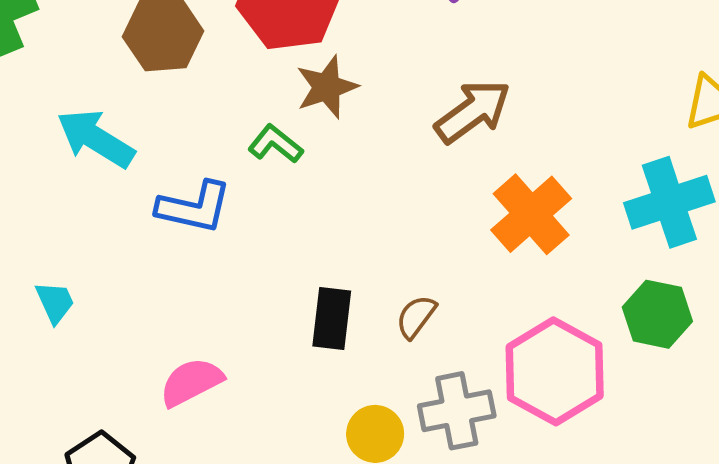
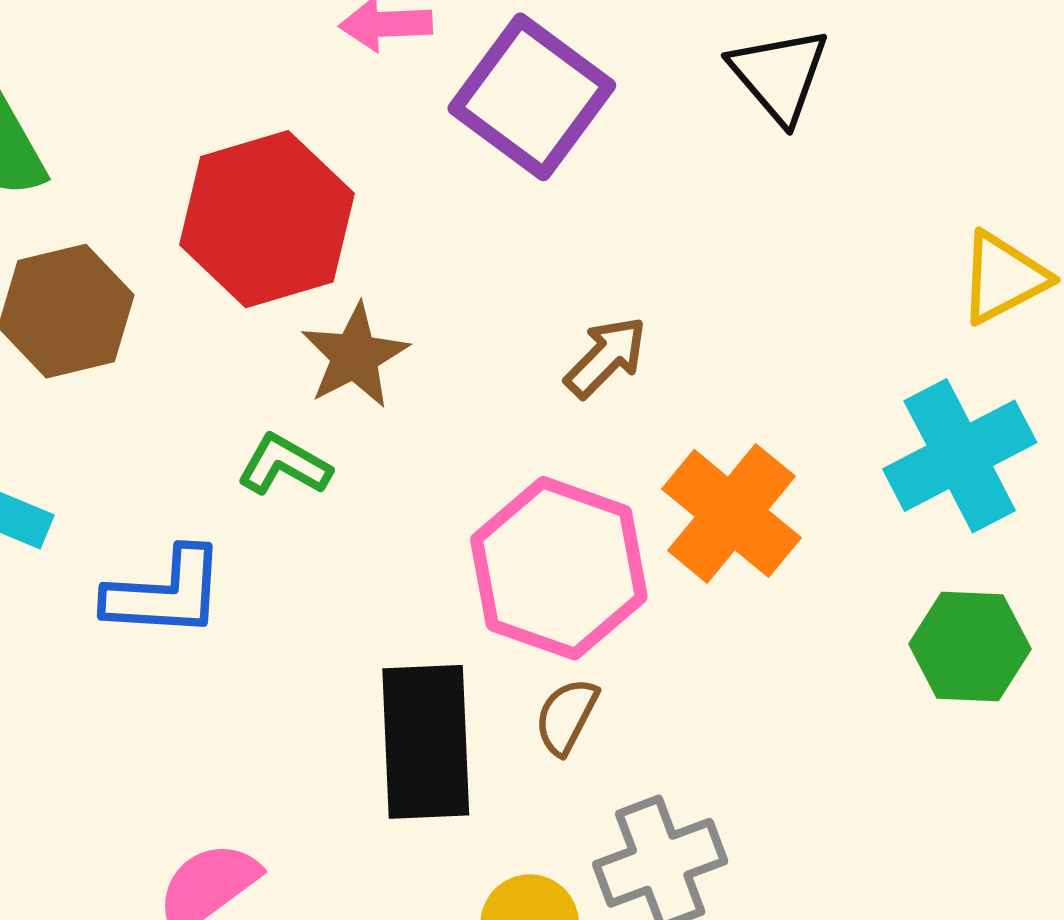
brown arrow: (473, 111) -> (606, 357), size x0.7
black rectangle: (332, 318) -> (426, 742), size x1.5
pink hexagon: (555, 371) -> (559, 568), moved

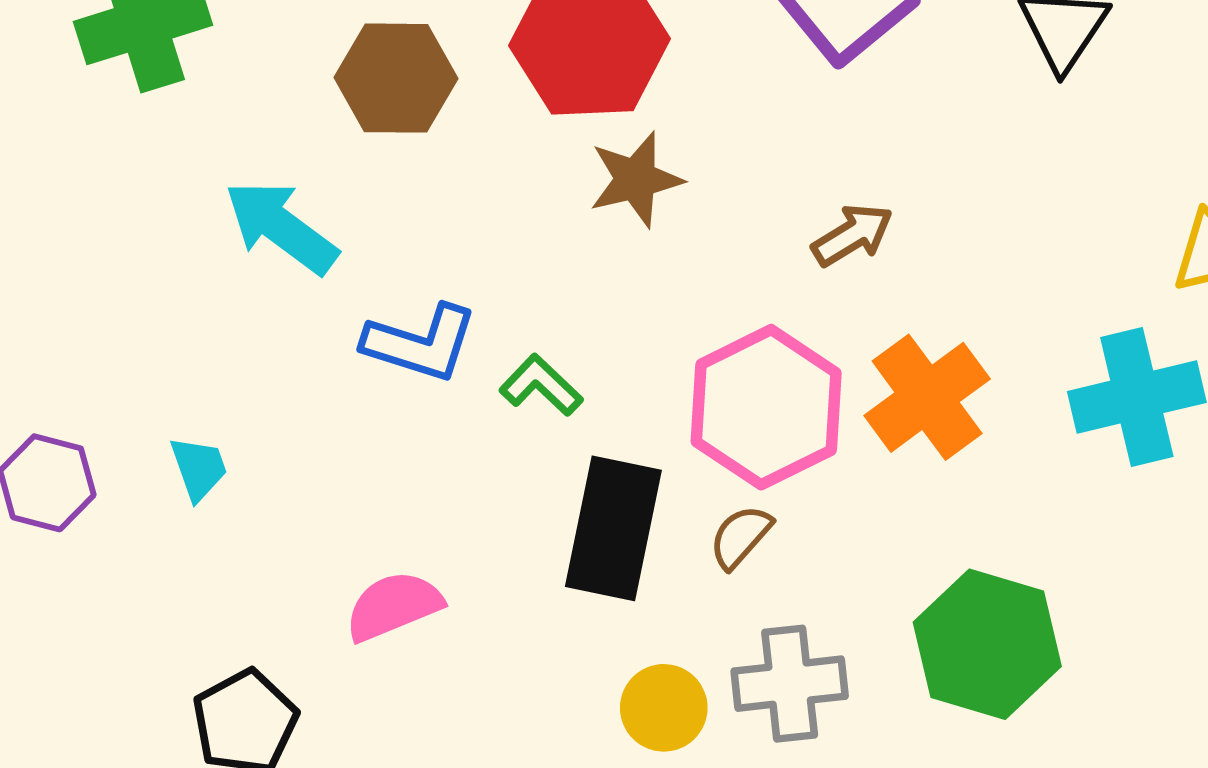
green L-shape: (284, 465) -> (541, 385), moved
green hexagon: (970, 647) -> (987, 644), moved, size x1.4

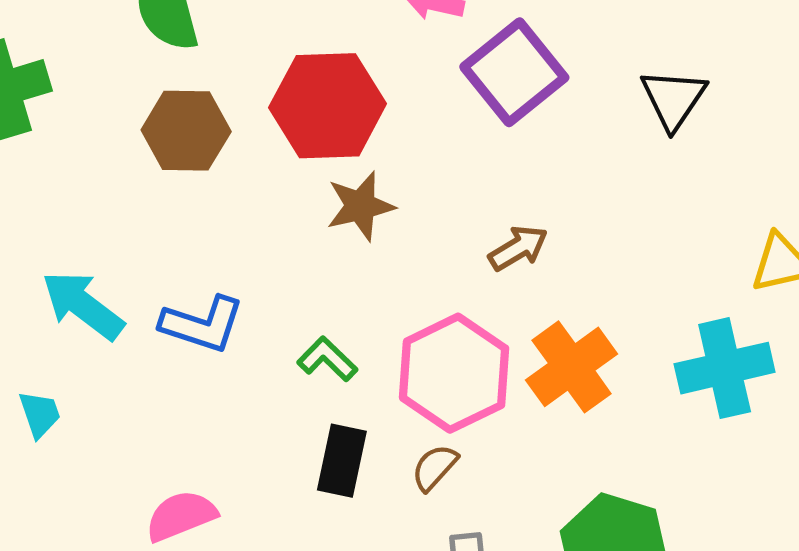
cyan arrow: (281, 227) -> (83, 305), moved
green L-shape: (541, 385) -> (327, 359), moved
black rectangle: (613, 528) -> (342, 461), size x0.7

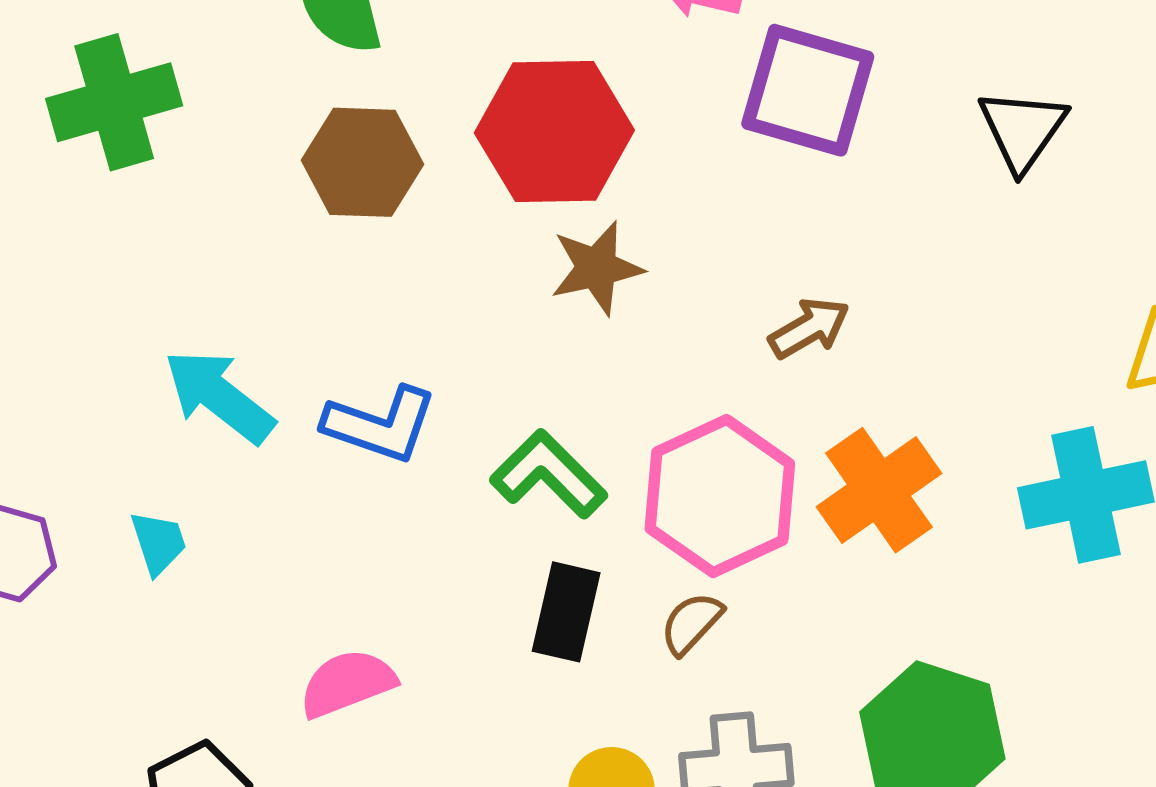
purple square: (514, 72) -> (808, 90), turned -36
green L-shape: (327, 359) -> (549, 474), size x1.4

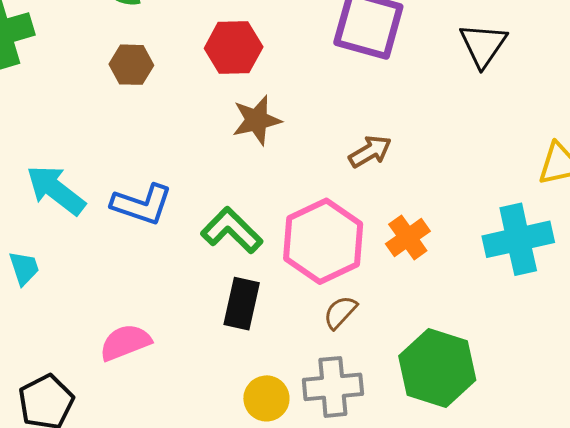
red hexagon: (554, 132) -> (234, 48), size x0.7
brown hexagon: (363, 162) -> (131, 65), size x0.7
orange cross: (879, 490) -> (408, 238), size x0.7
brown semicircle: (691, 623) -> (340, 312), moved

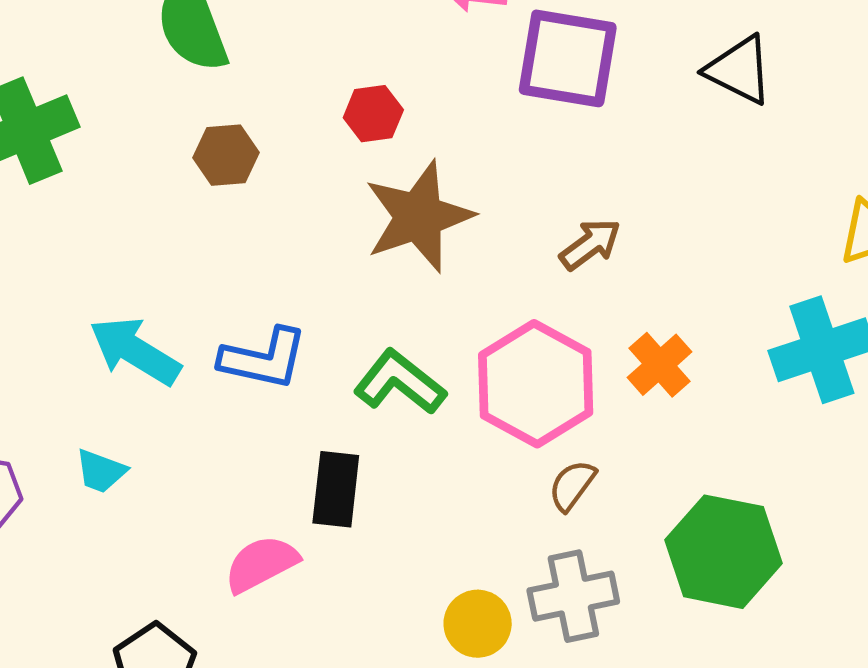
black triangle: (483, 45) -> (739, 70), turned -32
red hexagon: (234, 48) -> (373, 114), size x0.7
brown star: (257, 120) -> (419, 217), size x1.5
cyan trapezoid: (24, 268) -> (101, 471), turned 135
black rectangle: (242, 304) -> (336, 489), moved

